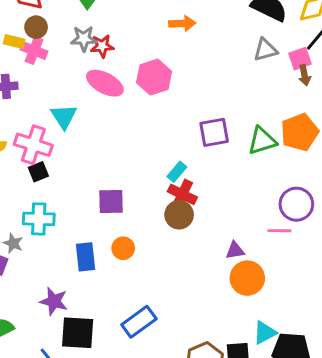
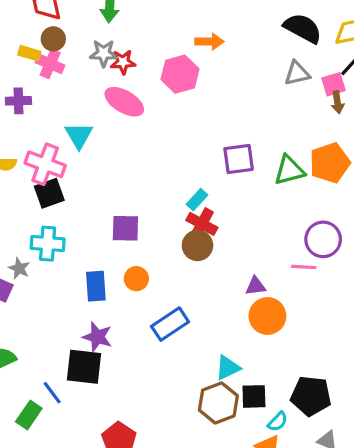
pink hexagon: (154, 77) -> (180, 74), moved
black square: (38, 172) -> (49, 193), size x1.4
purple star: (54, 301) -> (97, 337), moved
blue rectangle: (139, 322) -> (170, 324), moved
cyan triangle: (265, 333) -> (228, 368), moved

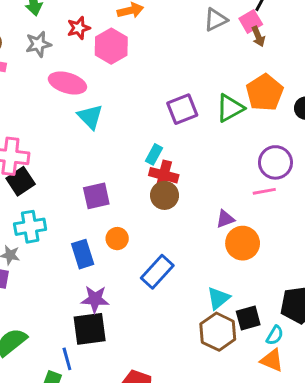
red star: (123, 62) -> (79, 28), moved
cyan triangle: (79, 135) -> (90, 117), moved
blue line: (52, 393) -> (67, 359), turned 35

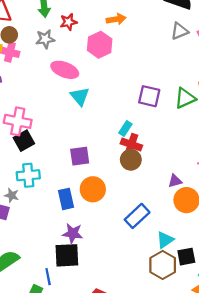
red star: (79, 28) -> (68, 22), moved
purple square: (182, 109) -> (149, 96), turned 30
orange circle: (117, 239) -> (93, 189), size x1.5
blue rectangle: (157, 272) -> (137, 216), moved

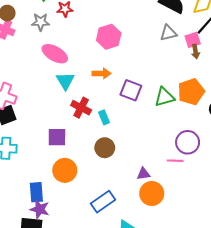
orange arrow: (116, 19) -> (101, 73), moved
pink hexagon: (100, 45) -> (109, 37), moved
cyan rectangle: (125, 128) -> (104, 117), turned -64
red cross: (131, 145) -> (81, 108), moved
blue rectangle: (66, 199) -> (36, 192), moved

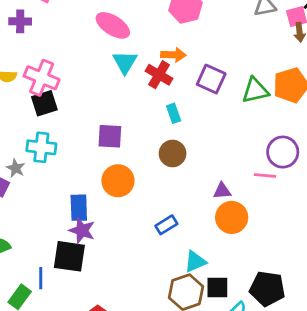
red cross: (81, 108) -> (159, 75), moved
blue rectangle: (103, 202) -> (166, 225), size x0.7

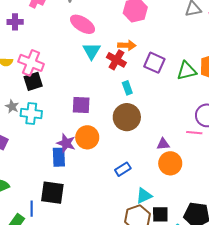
brown circle: (173, 153) -> (127, 117), size x1.4
gray star: (16, 168) -> (12, 106), moved
purple star: (82, 231) -> (66, 143), moved

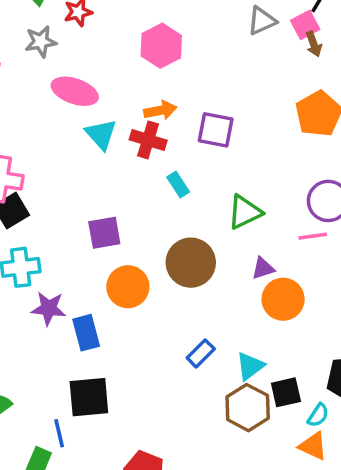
green triangle: (187, 71) -> (245, 212), moved
brown circle: (127, 117) -> (191, 263), moved
purple star: (66, 143) -> (49, 308), moved
blue rectangle: (123, 169) -> (201, 353), moved

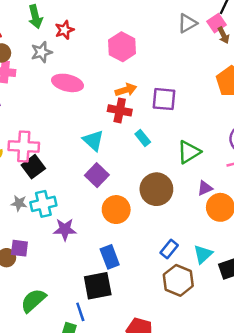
cyan triangle: (101, 134) -> (93, 141), moved
purple square: (104, 233) -> (97, 175), turned -30
blue rectangle: (86, 333) -> (110, 257), moved
brown hexagon: (248, 408) -> (178, 280), moved

